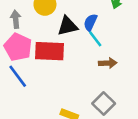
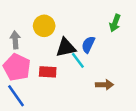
cyan line: (95, 39) -> (78, 60), moved
red rectangle: (50, 51) -> (48, 72), size x0.6

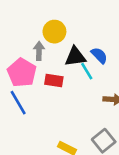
gray arrow: (15, 40) -> (39, 51), moved
blue semicircle: (88, 45) -> (99, 55), turned 105

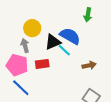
blue semicircle: (99, 55) -> (70, 36), size x1.5

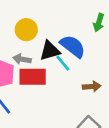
gray arrow: (25, 46) -> (22, 59), moved, turned -72
red rectangle: (42, 64) -> (33, 77), size x1.5

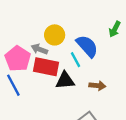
yellow circle: (26, 30) -> (55, 35), moved
black triangle: (50, 51) -> (65, 80), moved

